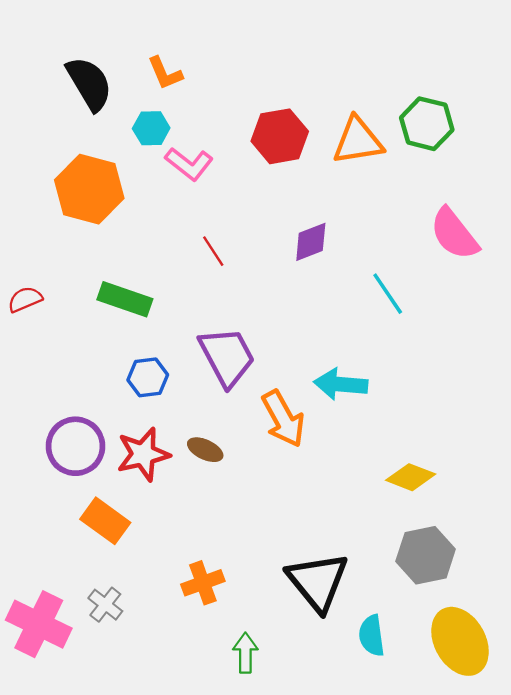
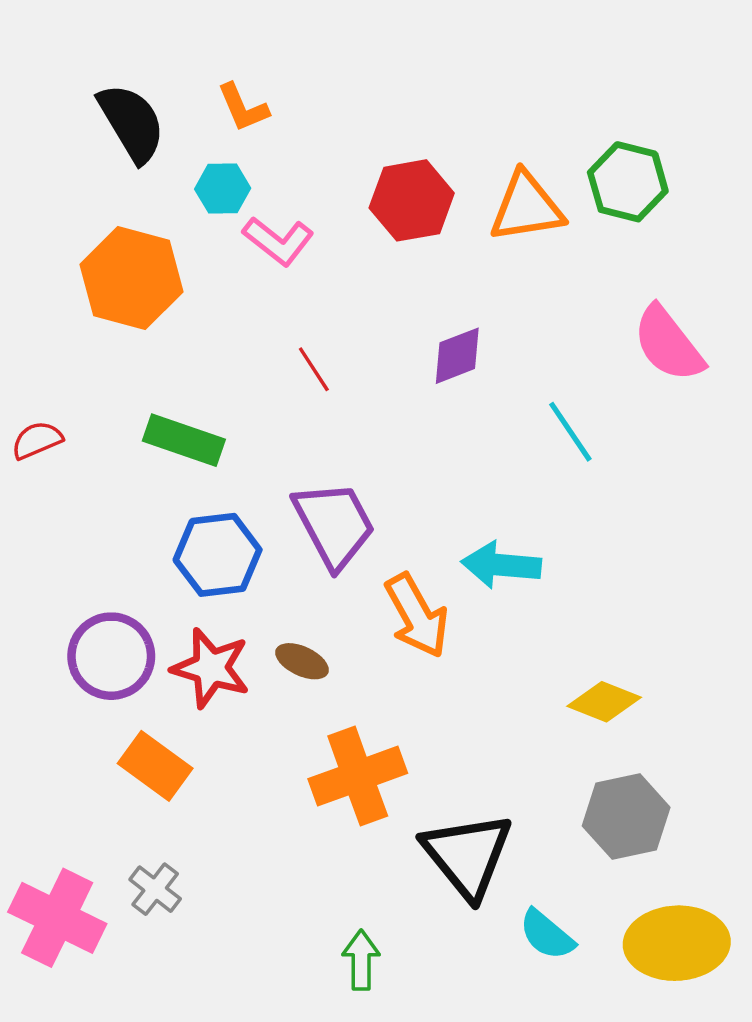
blue hexagon: (148, 377) -> (218, 555), size x1.4
red star: (143, 454) -> (211, 668), turned 30
orange cross: (203, 583) -> (358, 776), moved, size x1.5
cyan semicircle: (372, 636) -> (547, 935), turned -42
yellow ellipse: (460, 641) -> (677, 943), turned -64

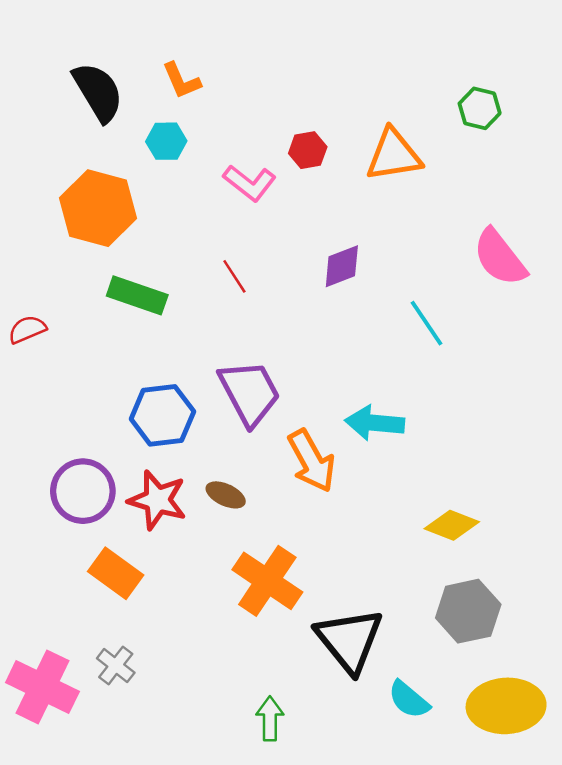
green hexagon: (628, 182) -> (480, 108), moved, size x0.7
red hexagon: (412, 200) -> (308, 150), size x0.6
pink L-shape: (278, 241) -> (250, 183), moved
green rectangle: (184, 440) -> (137, 295), moved
orange cross: (358, 776) -> (267, 581), turned -36

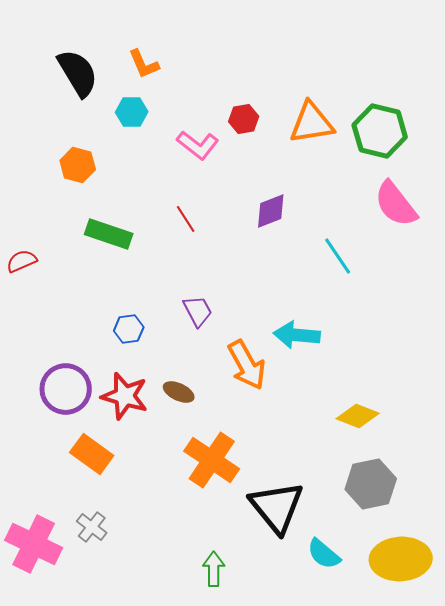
green hexagon: (480, 108) -> (380, 131), moved, size x1.6
orange hexagon: (98, 208) -> (78, 165), size x0.6
purple trapezoid: (250, 393) -> (198, 311), size x0.6
blue hexagon: (162, 415) -> (129, 329), size x0.6

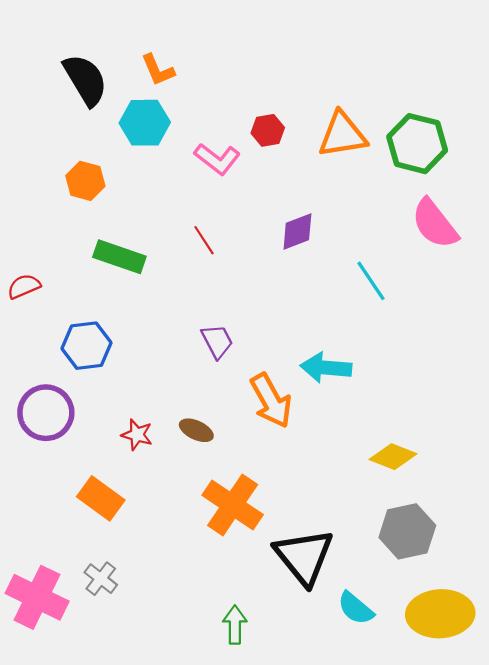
cyan hexagon: (132, 112) -> (145, 123), size x1.4
blue hexagon: (129, 329) -> (86, 346), moved, size x1.5
purple circle: (66, 389) -> (46, 413), moved
red star: (125, 396) -> (137, 435), size x0.6

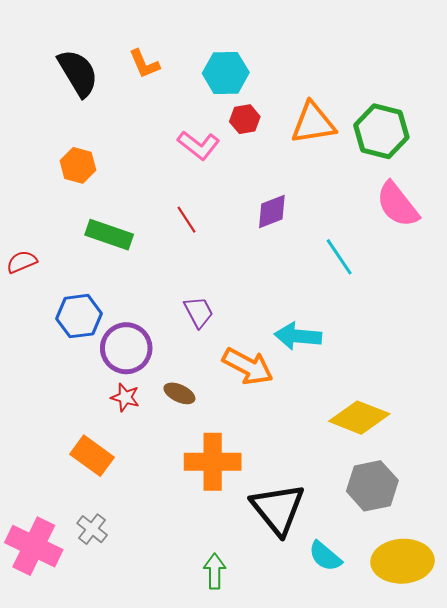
cyan hexagon: (145, 123) -> (226, 73), moved
orange arrow: (271, 401) -> (248, 366), turned -33
purple circle: (46, 413) -> (126, 348), moved
yellow diamond: (393, 457) -> (359, 418), size x1.4
orange cross: (233, 505) -> (213, 462), turned -34

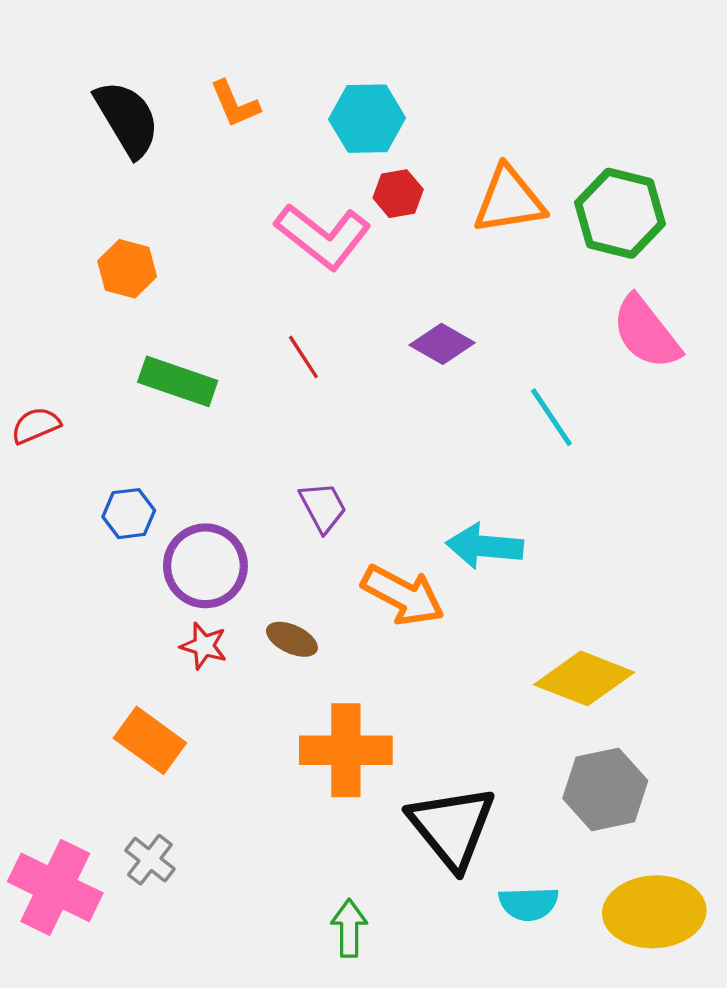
pink L-shape: (199, 145) -> (323, 236), size x1.4
purple diamond: (272, 212) -> (442, 344), turned 51
blue hexagon: (79, 316) -> (129, 514), size x0.7
cyan semicircle: (325, 556) -> (529, 904), turned -42

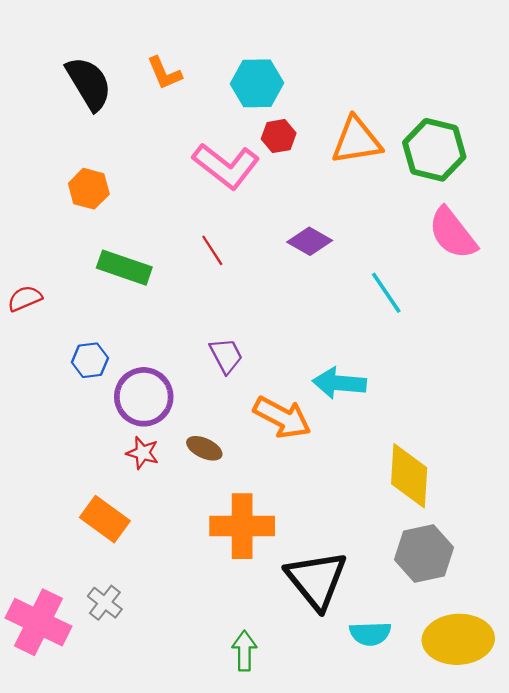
yellow diamond: (584, 678) -> (409, 476), turned 72

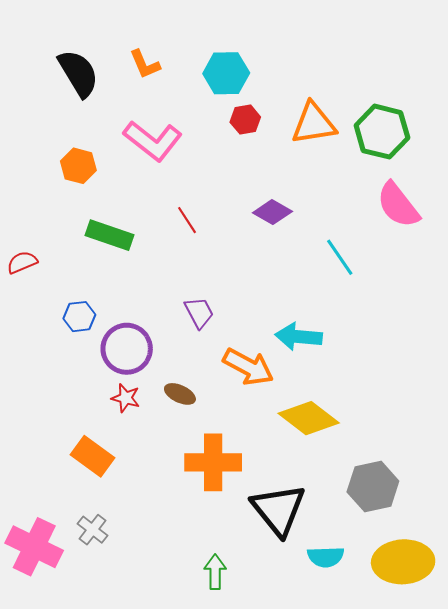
pink L-shape: (226, 166) -> (153, 141), moved
yellow diamond: (409, 476) -> (309, 418), moved, turned -56

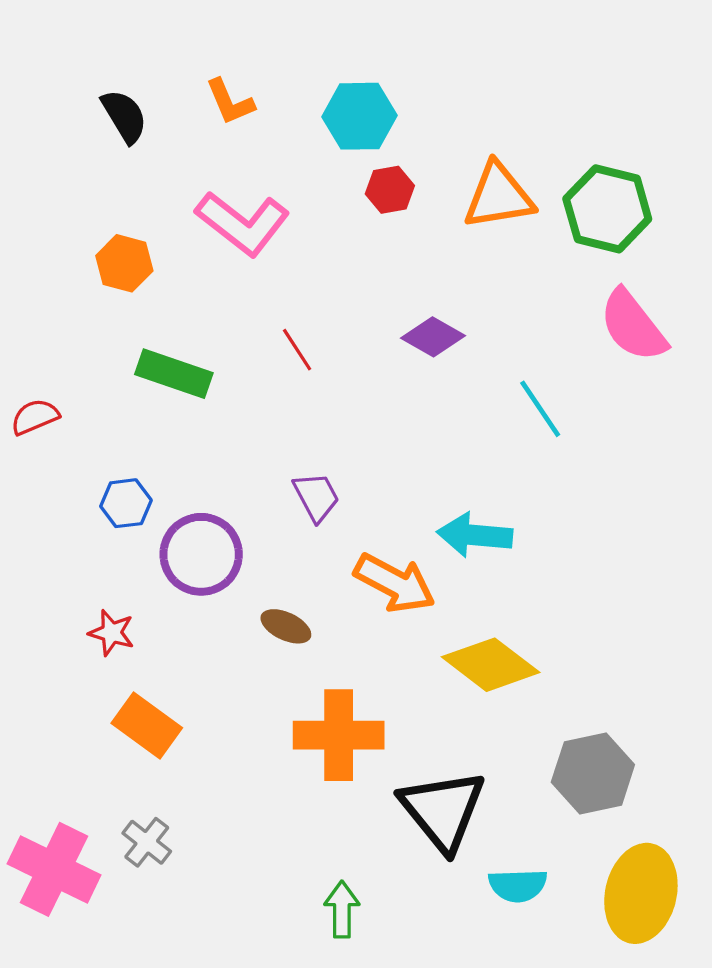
black semicircle: (78, 73) -> (124, 116), size x0.7
red star: (126, 398) -> (112, 633), moved
yellow ellipse: (403, 562) -> (641, 893), turned -74

